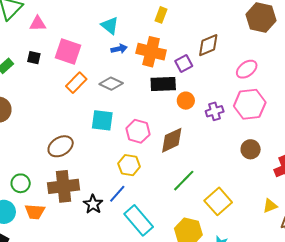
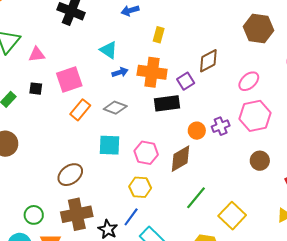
pink square: (68, 51) -> (69, 79), turned -32
orange circle: (186, 101) -> (197, 131), moved

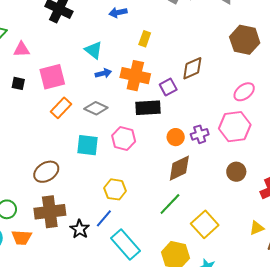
pink ellipse: (249, 81) -> (244, 92), moved
pink hexagon: (146, 153) -> (124, 139), moved
brown diamond: (180, 159) -> (179, 168), moved

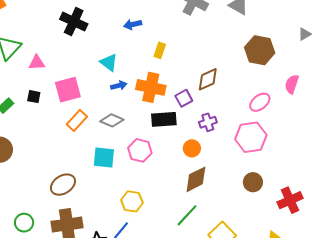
purple cross: (200, 134) -> (208, 122), moved

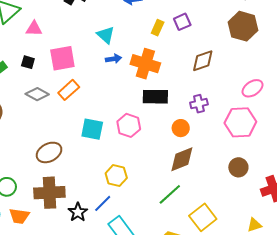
brown hexagon: (260, 50) -> (243, 26), moved
purple square: (184, 98) -> (182, 22), moved
gray diamond: (112, 120) -> (37, 94), moved

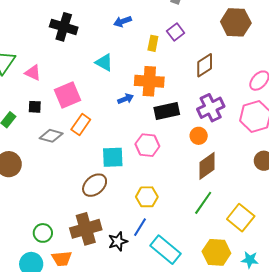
pink triangle: (34, 29) -> (33, 73), turned 36
blue arrow: (114, 59) -> (126, 99), moved
purple cross: (199, 104) -> (211, 108), size x1.5
brown ellipse: (49, 152) -> (95, 185), moved
black star: (78, 212) -> (118, 241), turned 30

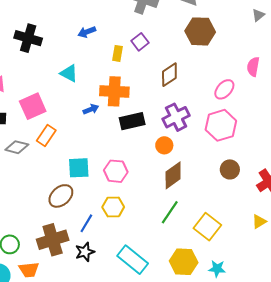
pink hexagon: (147, 145) -> (116, 171), moved
blue line: (140, 227) -> (86, 223), moved

